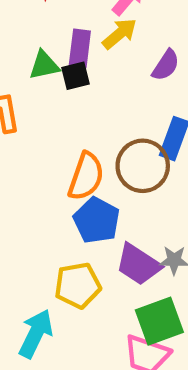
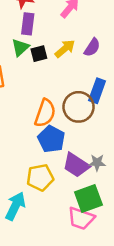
yellow arrow: (120, 34) -> (65, 49), moved
purple rectangle: (80, 48) -> (28, 24), moved
green triangle: (44, 65) -> (20, 47), turned -30

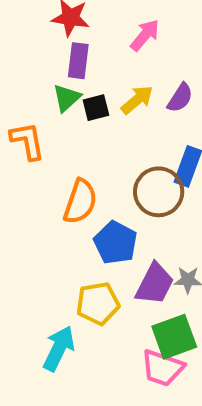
orange semicircle: (45, 113) -> (80, 202), moved
purple trapezoid: (76, 165) -> (155, 284), turned -96

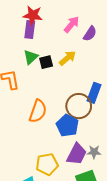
purple rectangle: (78, 61) -> (30, 30), moved
purple semicircle: (180, 98) -> (90, 34), moved
blue pentagon: (116, 243) -> (67, 125), moved

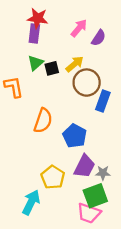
brown circle: (79, 106) -> (87, 83), moved
gray star: (94, 152) -> (103, 173), moved
yellow pentagon: (47, 164) -> (53, 177), turned -30

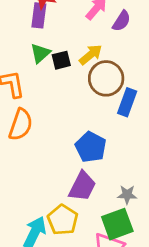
orange semicircle: (43, 121) -> (21, 125), moved
purple trapezoid: (84, 166) -> (82, 186), moved
yellow pentagon: (53, 177) -> (63, 220), moved

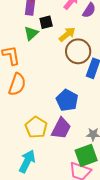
black square: (61, 60) -> (46, 22), moved
yellow pentagon: (63, 220) -> (36, 127), moved

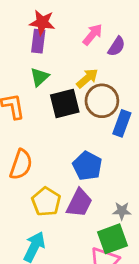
black square: (46, 22) -> (65, 103), moved, size x1.6
orange semicircle: (17, 84) -> (21, 165), moved

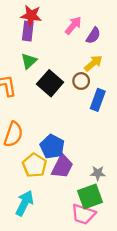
yellow arrow: (87, 78) -> (93, 63), moved
brown circle: (102, 101) -> (81, 81), size x0.6
black square: (65, 103) -> (50, 83), turned -35
blue pentagon: (87, 166) -> (52, 147), moved

